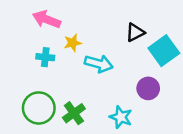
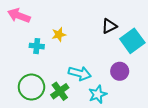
pink arrow: (47, 19) -> (19, 16), moved
cyan arrow: (99, 64) -> (80, 73), moved
cyan star: (121, 117) -> (98, 94), turned 30

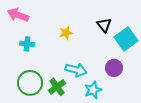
black triangle: (109, 26) -> (104, 25), turned -42
yellow star: (59, 35) -> (66, 33), moved
cyan cross: (37, 46) -> (27, 44), moved

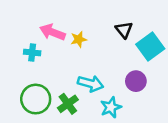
pink arrow: (18, 15) -> (52, 32), moved

